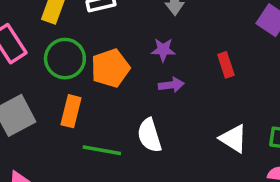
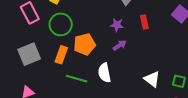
red rectangle: (226, 65) -> (144, 22), moved
orange pentagon: (110, 68) -> (85, 44), moved
purple arrow: (171, 85) -> (120, 45), turned -32

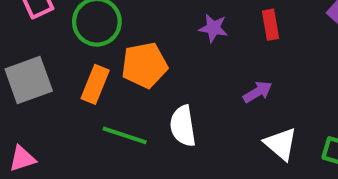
purple arrow: (120, 45) -> (258, 92), moved

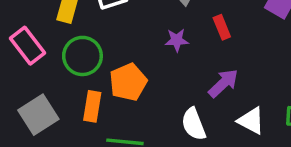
purple arrow: (258, 92) -> (223, 83), size x1.4
white semicircle: (183, 126) -> (194, 124), moved

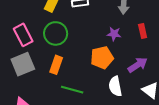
pink rectangle: (27, 46) -> (23, 35), moved
orange pentagon: (128, 82) -> (102, 58), moved

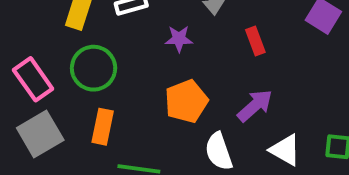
purple star: (114, 34) -> (179, 39), moved

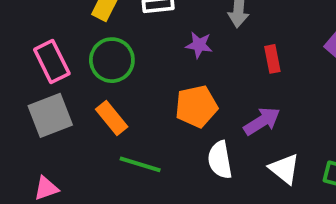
orange rectangle: (103, 127) -> (112, 118), turned -60

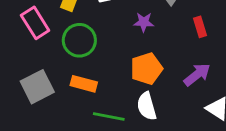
pink rectangle: (52, 62) -> (35, 23), moved
orange rectangle: (112, 118) -> (84, 84), turned -30
white semicircle: (220, 160) -> (147, 106), moved

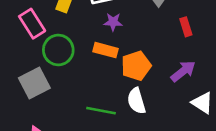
purple star: (144, 22) -> (113, 22), moved
green circle: (79, 40) -> (58, 50), moved
orange rectangle: (84, 84) -> (106, 50), moved

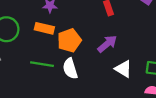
green line: (101, 111) -> (42, 64), moved

